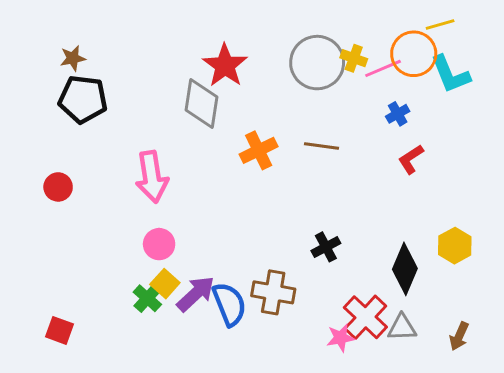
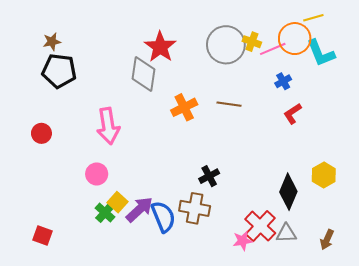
pink circle: (159, 244) -> (97, 174), moved
black cross: (326, 247) -> (209, 176), moved

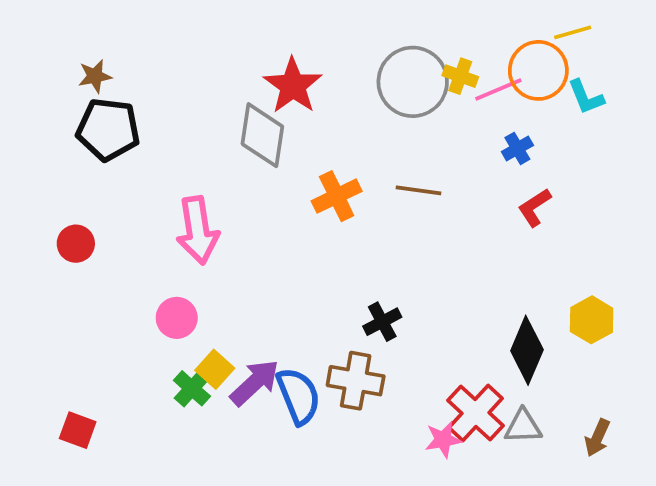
cyan L-shape: (321, 53) -> (586, 97), size x0.7

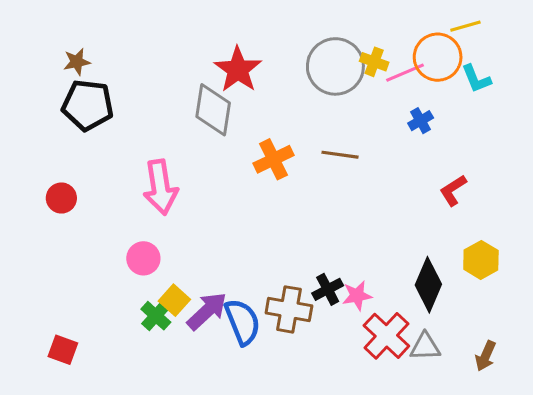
red L-shape: (535, 207) -> (453, 190), moved
black cross: (382, 322) -> (328, 289), moved
pink star: (443, 440) -> (357, 296), moved

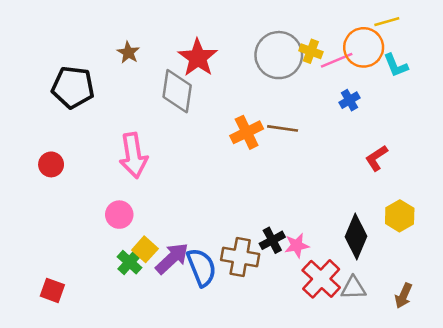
brown star: (77, 62) -> (128, 53), moved, turned -30
orange cross: (273, 159) -> (247, 132), moved

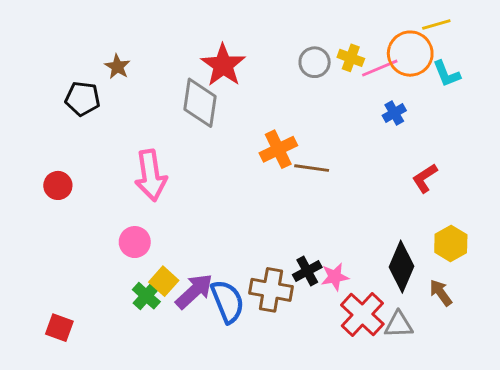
brown star: (128, 53) -> (117, 67), moved
gray circle: (279, 55) -> (315, 62), size x0.6
black pentagon: (73, 87) -> (83, 98), size x0.7
brown line: (283, 128) -> (312, 168), moved
brown arrow: (403, 296) -> (441, 293), moved, turned 120

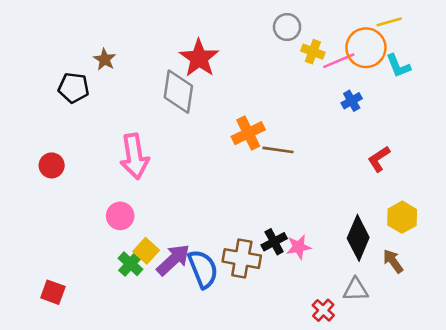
gray circle: (315, 62) -> (287, 27), moved
red cross: (362, 315) -> (323, 310), moved, size x0.6

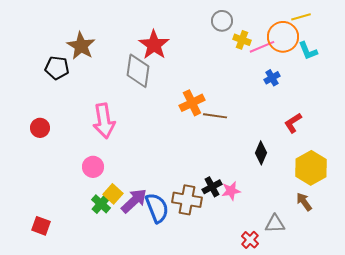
brown star: (105, 59) -> (81, 46), size x1.6
yellow hexagon: (402, 217) -> (311, 168), size x1.4
black diamond: (358, 238) -> (261, 153), moved, size x0.7

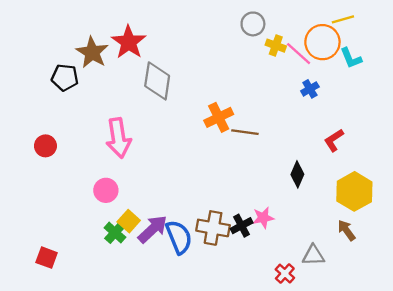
red star: (154, 45) -> (129, 42), moved
pink line: (262, 47) -> (299, 54), turned 65
black cross: (212, 187) -> (242, 226), moved

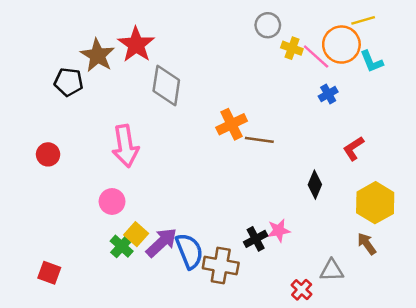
brown cross: (213, 228) -> (221, 265), moved

